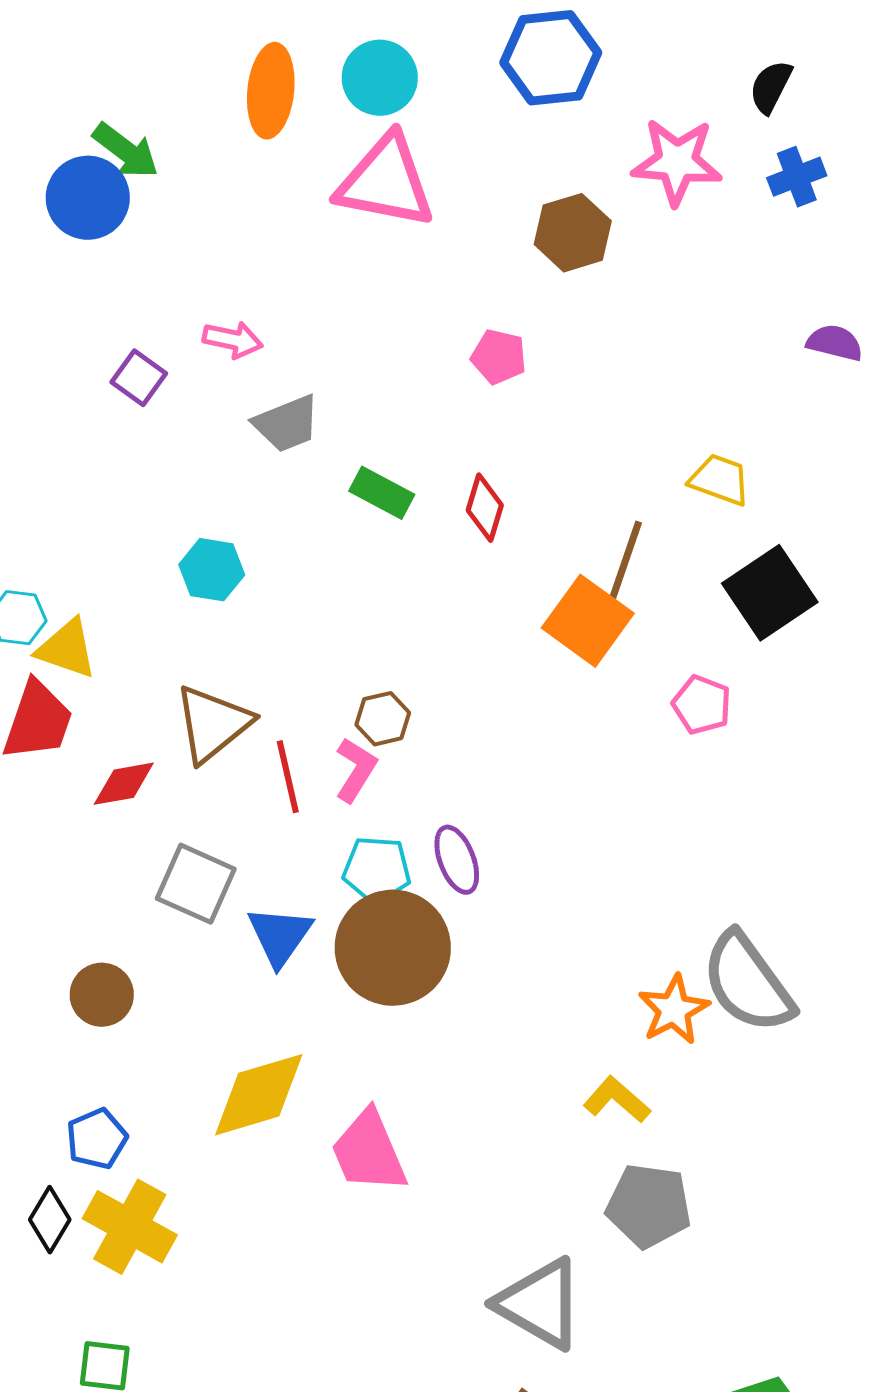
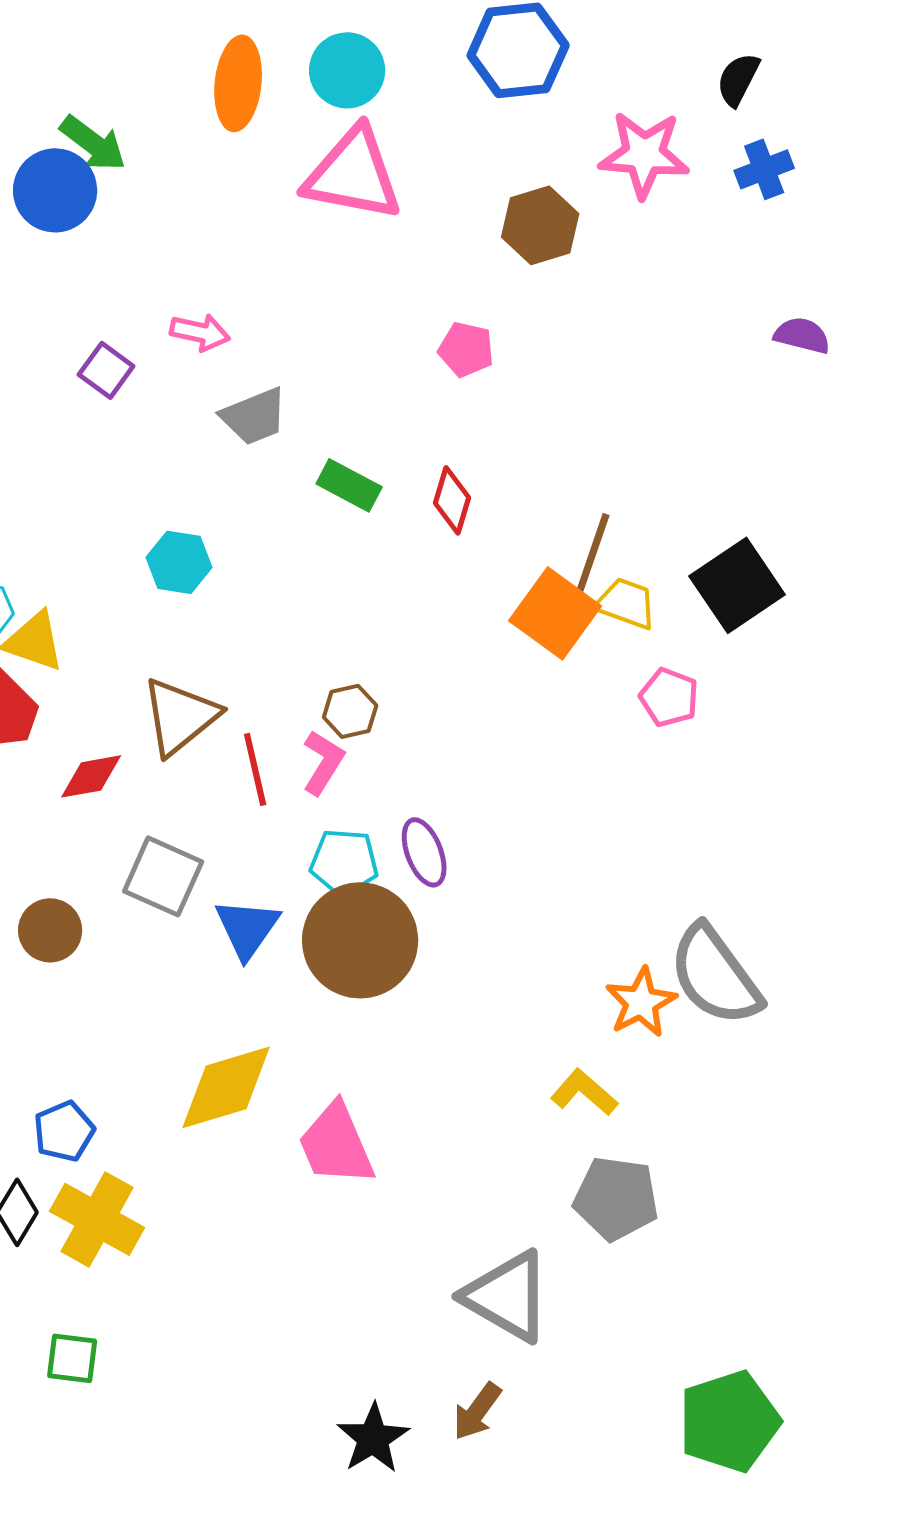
yellow trapezoid: (720, 480) -> (626, 603), moved
brown circle: (102, 995) -> (50, 930), moved

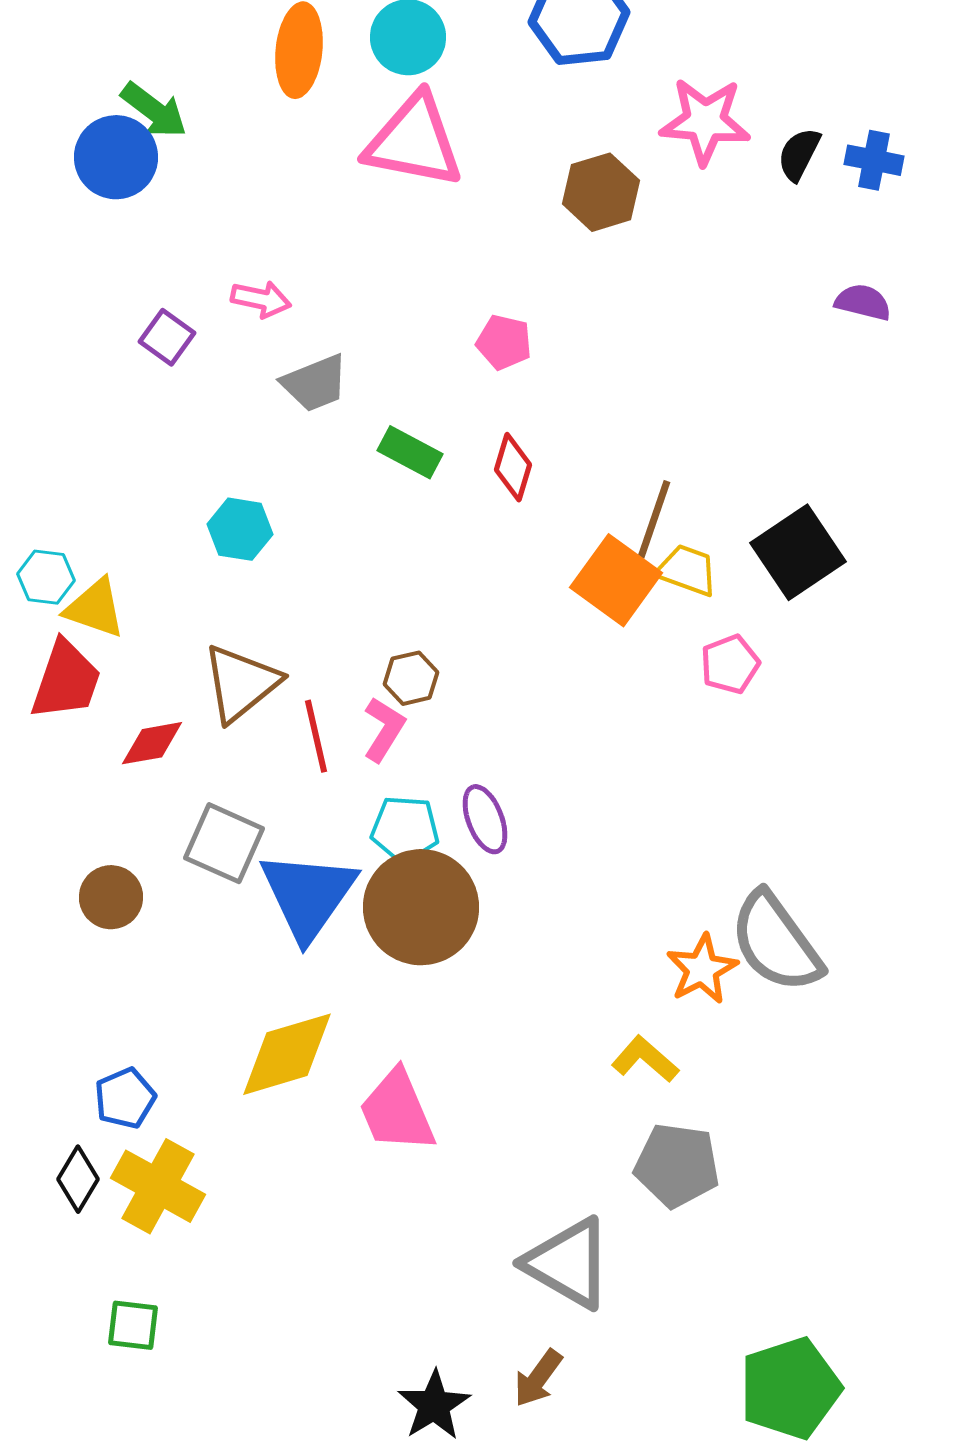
black semicircle: (738, 79) -> (799, 154), moved
blue cross: (764, 169) -> (874, 160), moved, turned 32
pink pentagon: (466, 349) -> (504, 342), moved
pink pentagon: (669, 697) -> (730, 664), turned 30
blue triangle: (247, 928) -> (308, 895), size x1.5

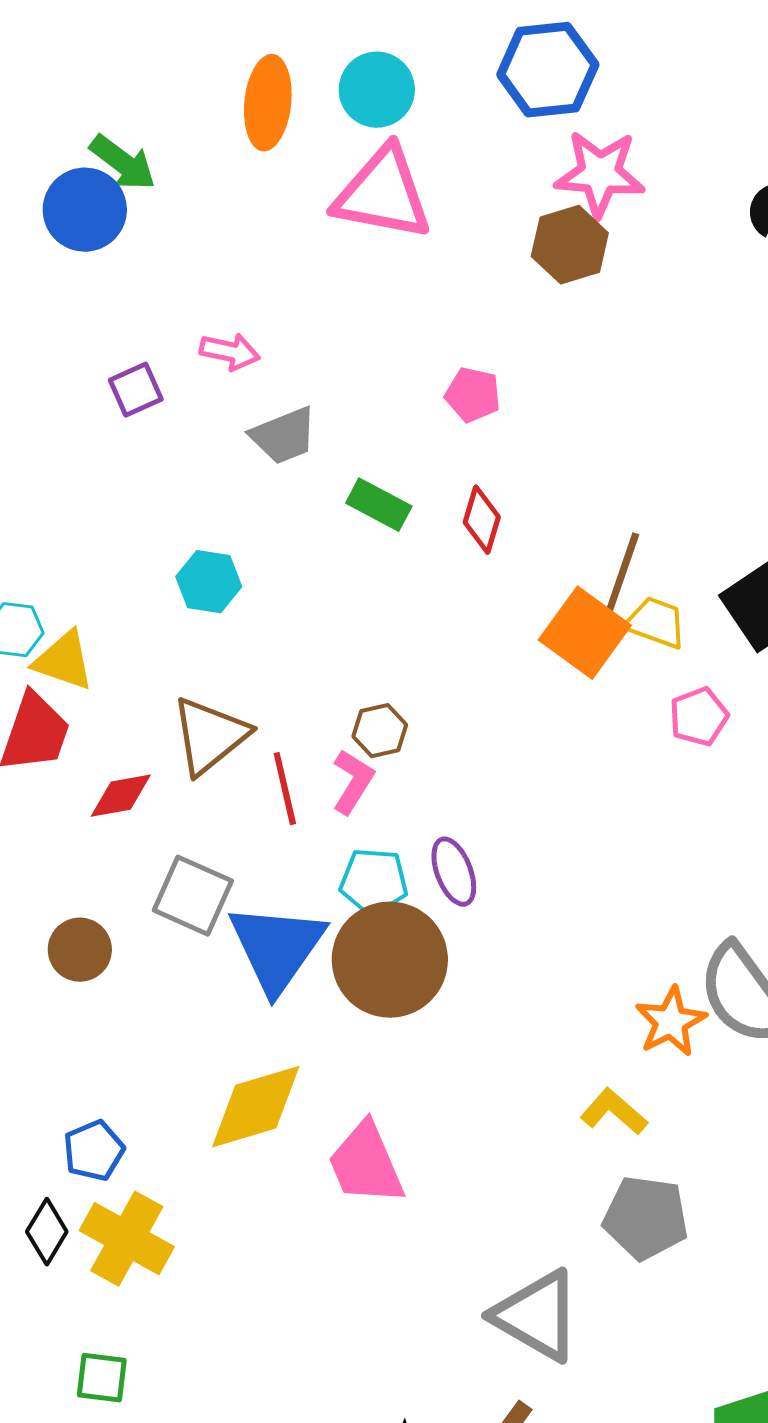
pink star: (705, 121) -> (600, 174), moved
purple square: (167, 337) -> (136, 390), turned 30

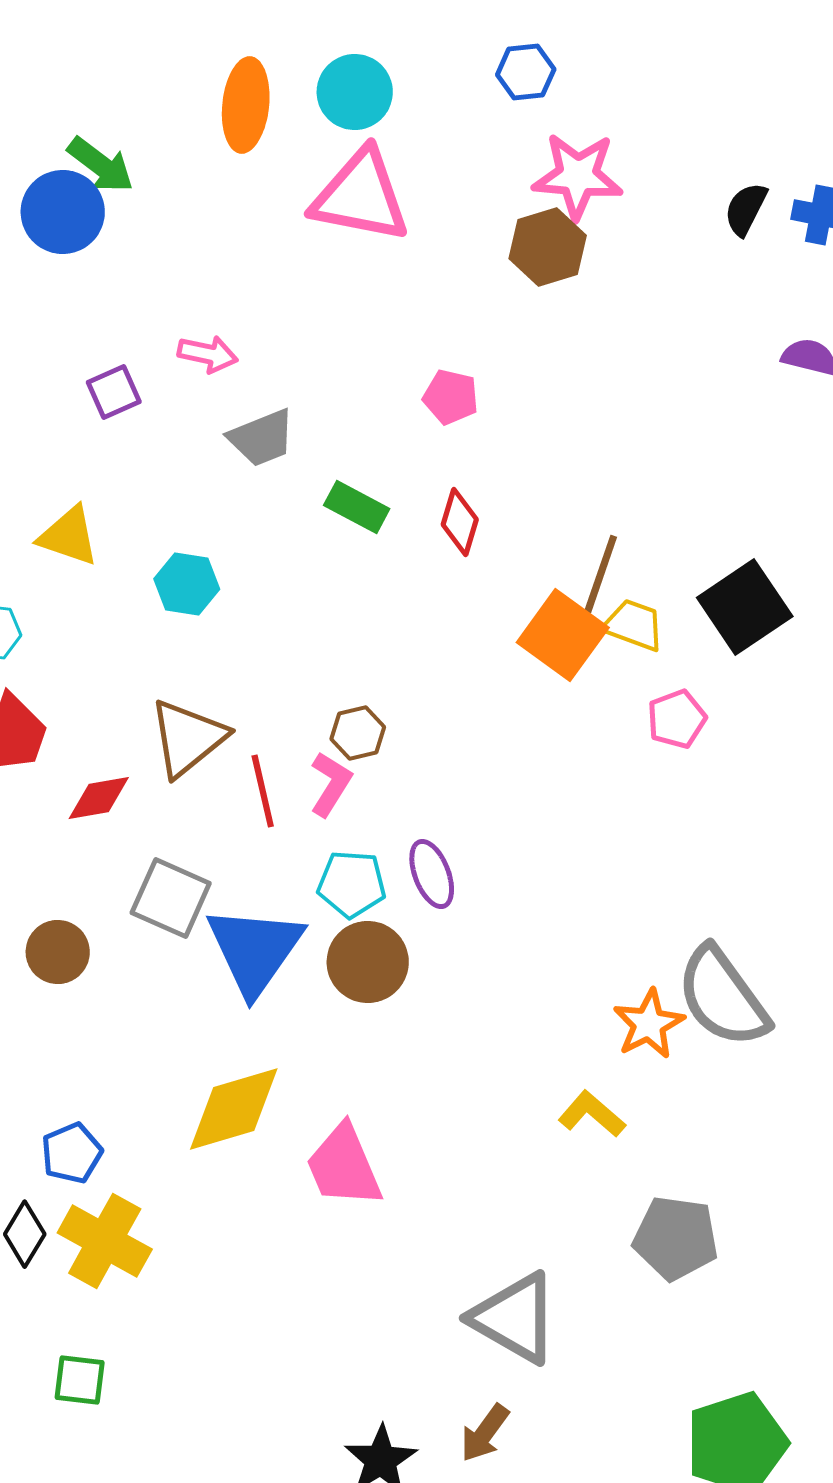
blue hexagon: (548, 70) -> (526, 72), size x0.6
yellow triangle: (64, 661) -> (69, 536), moved
brown circle: (390, 960) -> (368, 962), size x0.7
gray pentagon: (646, 1218) -> (676, 1238), moved

